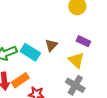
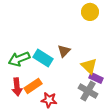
purple rectangle: (83, 41) -> (96, 78), moved

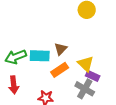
cyan rectangle: (43, 58) -> (40, 56), turned -30
orange rectangle: (33, 86) -> (60, 70), moved

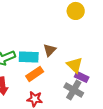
orange rectangle: (60, 70) -> (35, 74), moved

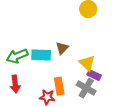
orange rectangle: (35, 74) -> (59, 86), moved, turned -66

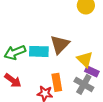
brown triangle: (62, 48) -> (60, 44), size x1.5
red arrow: (15, 84) -> (13, 80), turned -48

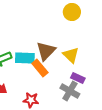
yellow triangle: (85, 59) -> (71, 55), moved
orange rectangle: (57, 82) -> (40, 68), moved, turned -30

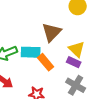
brown triangle: (46, 51) -> (52, 32), moved
purple rectangle: (78, 78) -> (74, 62), moved

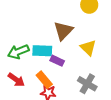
orange rectangle: (46, 62) -> (44, 80), moved
purple rectangle: (74, 62) -> (57, 61), moved

